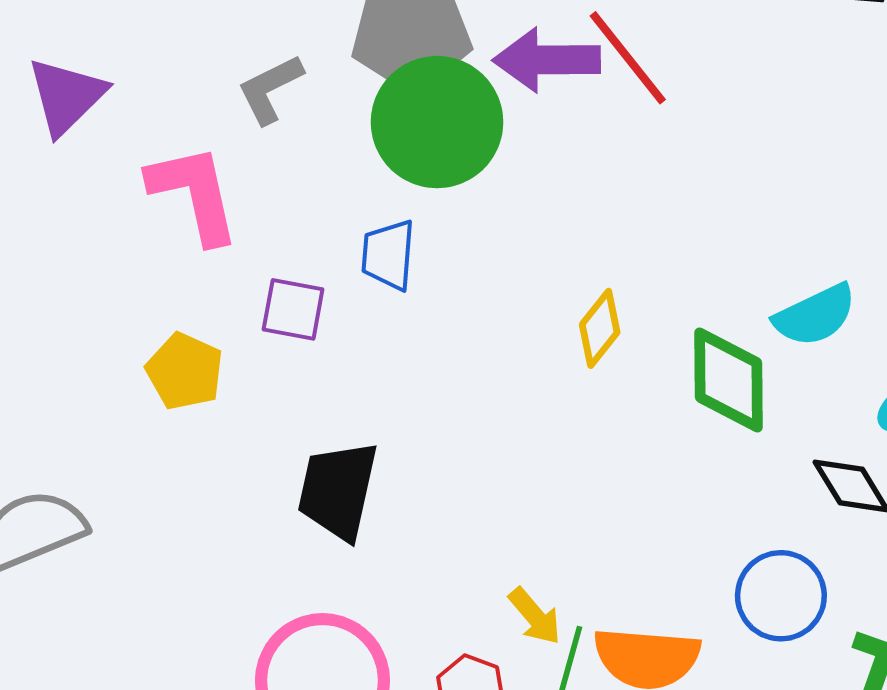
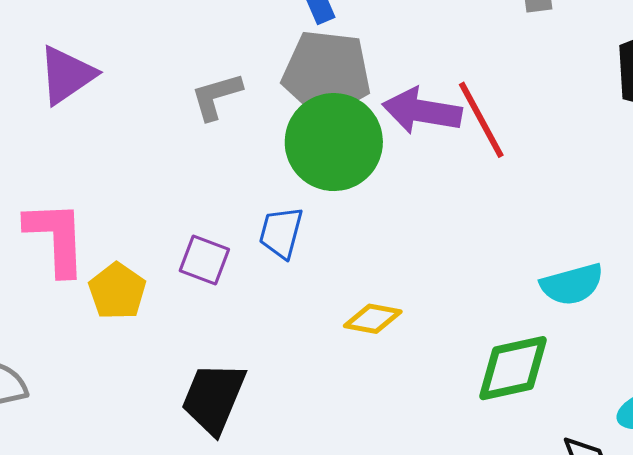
pink L-shape: (194, 194) -> (56, 238), moved
cyan semicircle: (815, 315) -> (572, 284), moved
yellow diamond: (600, 328) -> (373, 319), moved, turned 52
green diamond: (729, 380) -> (513, 368), turned 68

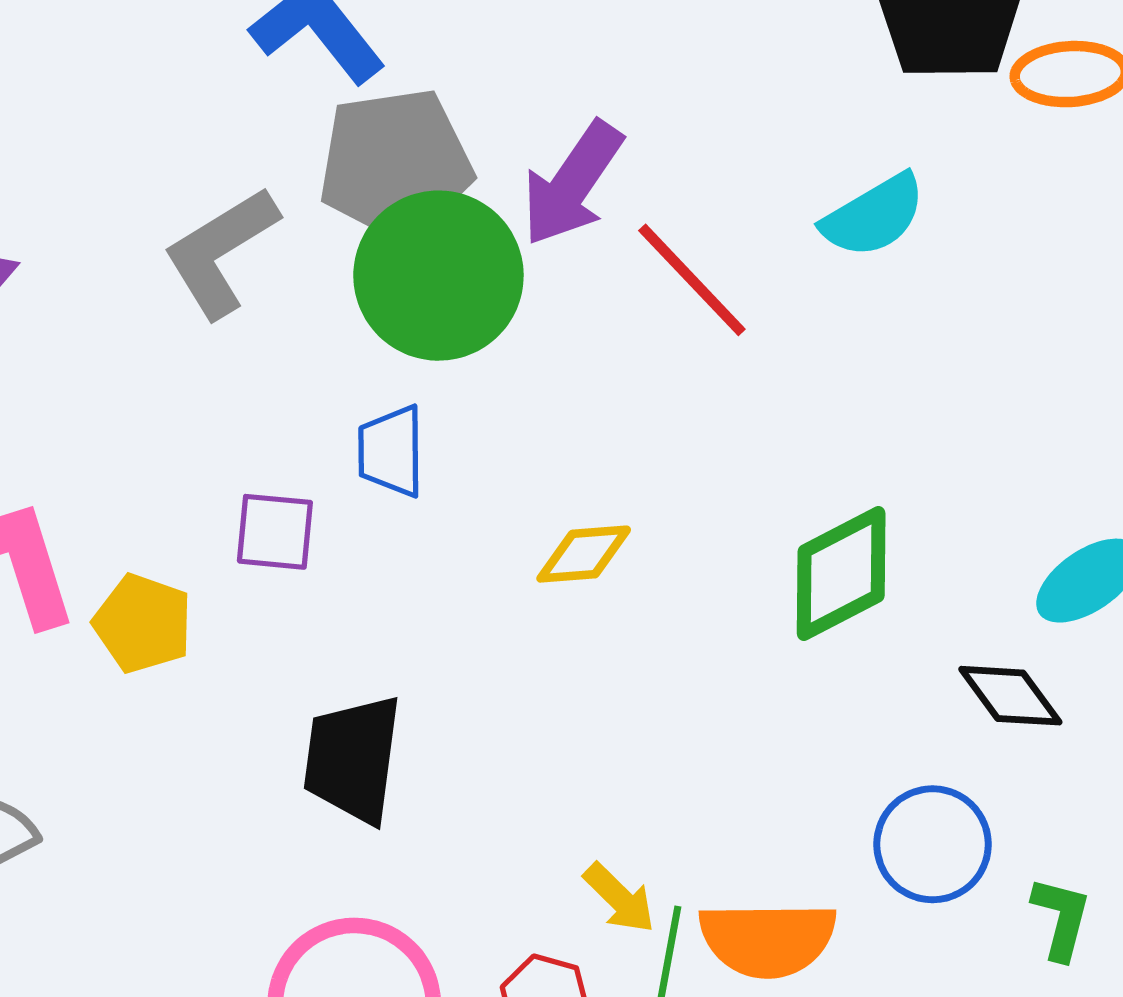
gray L-shape: (216, 96) -> (221, 252), size x1.4
purple arrow: (422, 111) -> (572, 184), turned -50
red line: (481, 120) -> (692, 280), moved
cyan semicircle: (572, 284) -> (874, 216), moved

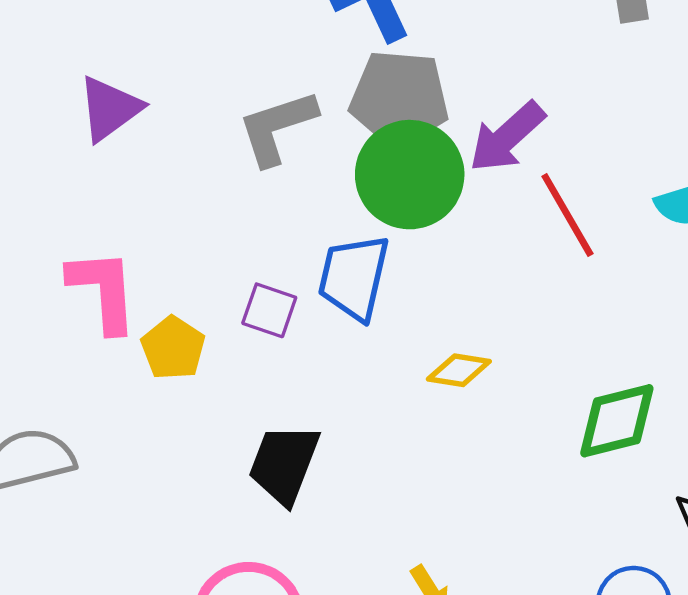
blue trapezoid: (391, 451) -> (354, 277), size x1.5

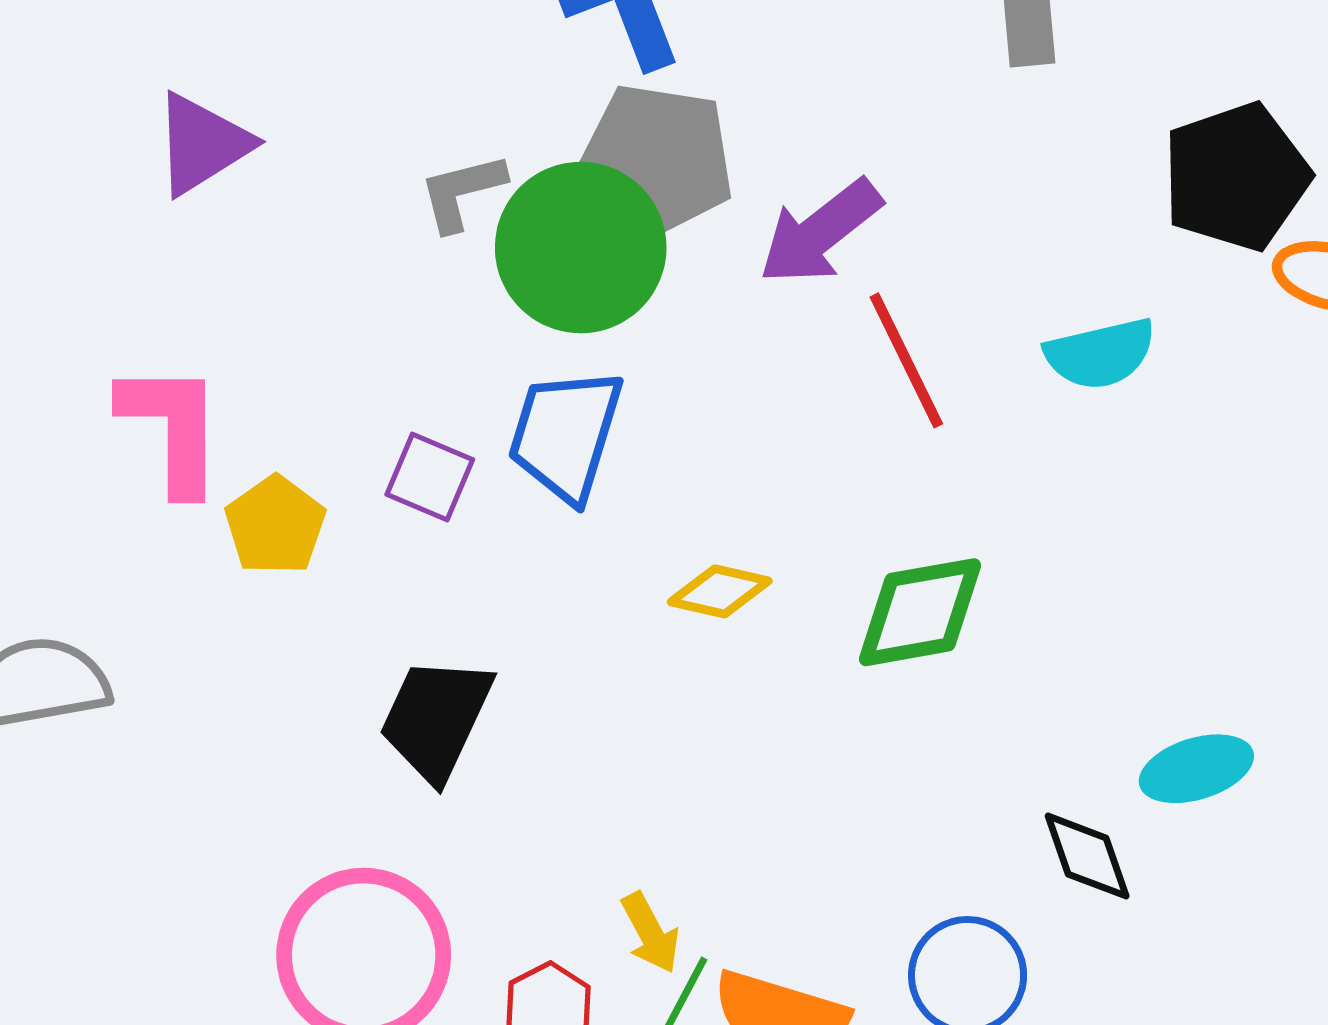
gray L-shape: (277, 127) -> (462, 192), size x0.7
green circle: (410, 175) -> (581, 248), moved
green diamond: (617, 421) -> (920, 612), moved

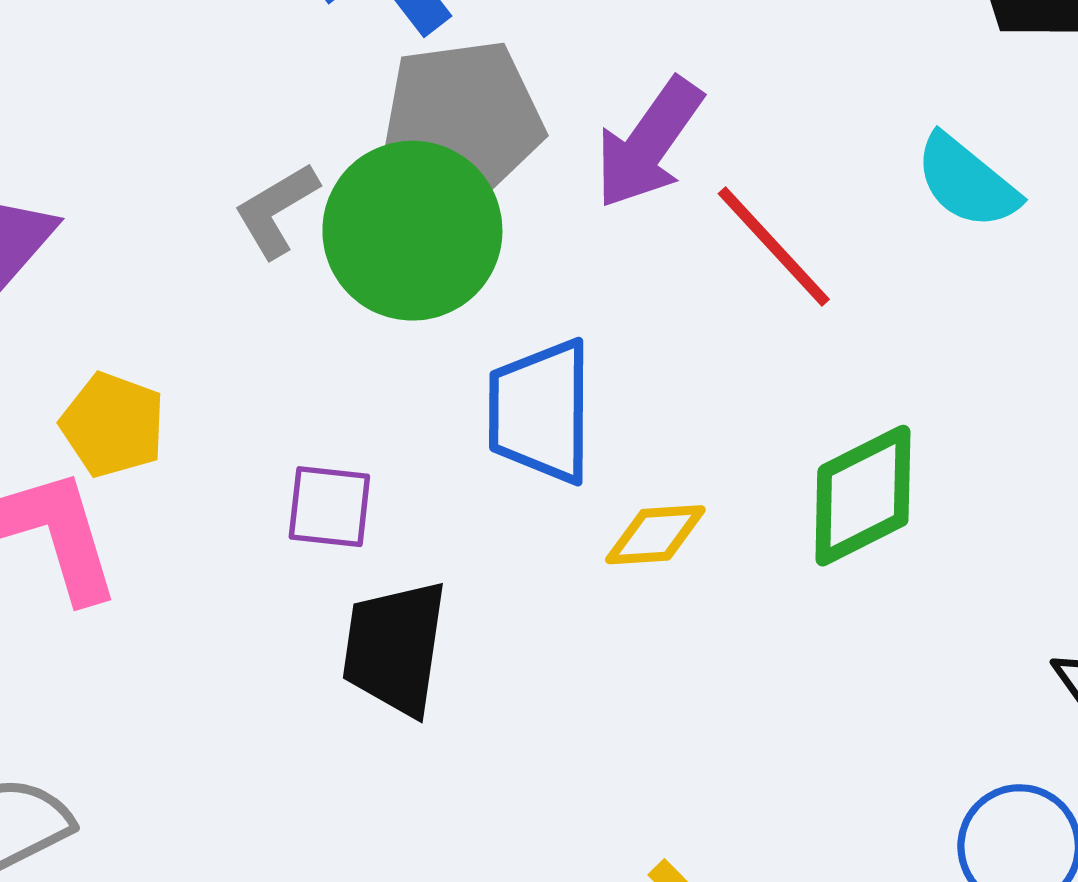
cyan semicircle: (1100, 354) -> (967, 182), turned 69
blue trapezoid: (566, 435) -> (541, 411), moved
yellow pentagon: (275, 525) -> (113, 425), moved
black trapezoid: (436, 719) -> (395, 648), moved

